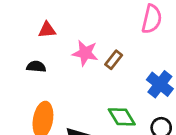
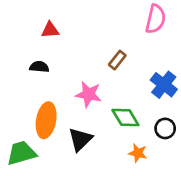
pink star: (85, 53) -> (89, 94), moved

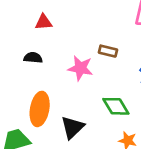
brown rectangle: (117, 60) -> (108, 51), turned 66
pink star: (89, 94) -> (80, 68), moved

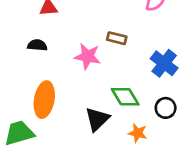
black triangle: (72, 127) -> (97, 119), moved

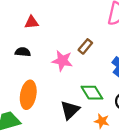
brown rectangle: (117, 38) -> (85, 46), turned -64

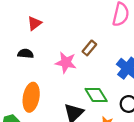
red triangle: (32, 22) -> (35, 23), turned -32

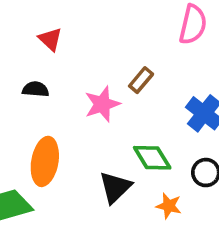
red triangle: (35, 23) -> (50, 39), turned -40
pink star: (66, 63) -> (102, 104), turned -30

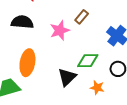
black semicircle: (36, 89) -> (22, 22), size x1.5
green diamond: (152, 158) -> (88, 61), turned -60

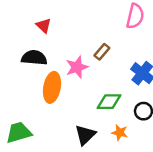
orange ellipse: (27, 63) -> (52, 87), moved
black triangle: (67, 77) -> (85, 135), moved

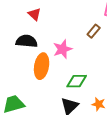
brown rectangle: (102, 52) -> (94, 31), moved
green diamond: (109, 102) -> (77, 81), moved

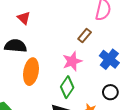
pink star: (63, 49) -> (72, 61), moved
green diamond: (77, 81) -> (67, 87), turned -55

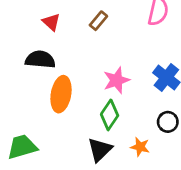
brown rectangle: (85, 36) -> (98, 21), moved

